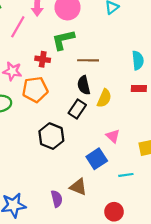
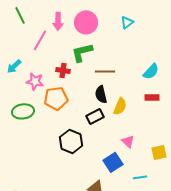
cyan semicircle: (138, 60) -> (151, 71), turned 48
black rectangle: (77, 109) -> (95, 116), turned 30

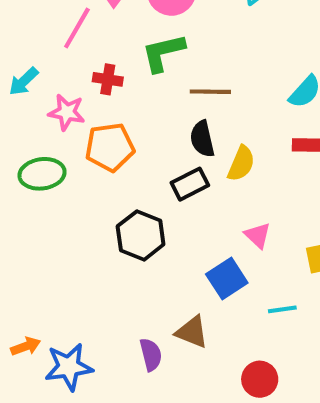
red cross: (63, 70) -> (108, 79), moved

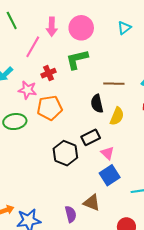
red cross: (108, 79) -> (49, 73), turned -32
brown line: (210, 92) -> (114, 84), moved
black rectangle: (190, 184) -> (91, 137), moved
pink triangle: (258, 235) -> (107, 153), moved

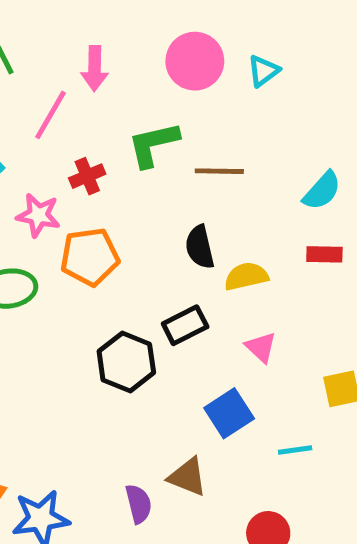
pink circle: (81, 28) -> (195, 61), moved
brown line: (114, 84) -> (219, 171), moved
yellow semicircle: (117, 116) -> (246, 276), turned -126
pink triangle: (107, 153) -> (261, 347), moved

